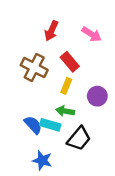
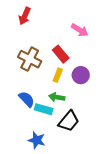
red arrow: (51, 31) -> (25, 16), moved
purple circle: (97, 96) -> (81, 75), moved
blue semicircle: (33, 125) -> (27, 99), moved

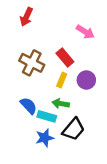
blue star: (37, 140) -> (45, 138), moved, turned -30

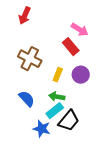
red rectangle: (65, 58) -> (71, 47), moved
cyan rectangle: (47, 116) -> (55, 111), moved, turned -54
blue star: (45, 138) -> (42, 129), turned 30

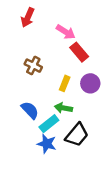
pink arrow: (80, 30) -> (66, 32), moved
brown cross: (30, 59) -> (33, 66), size x0.7
cyan rectangle: (55, 111) -> (49, 124), moved

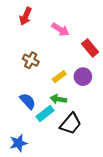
red rectangle: (79, 52) -> (90, 48), moved
yellow rectangle: (65, 83) -> (59, 77), turned 32
blue star: (47, 144) -> (18, 143), moved, turned -30

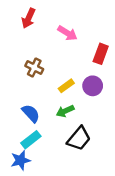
red rectangle: (90, 48) -> (101, 54), turned 60
green arrow: (58, 99) -> (65, 111), turned -35
cyan rectangle: (45, 113) -> (31, 140), moved

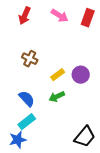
pink arrow: (67, 33) -> (60, 16), moved
red rectangle: (101, 54) -> (88, 18), moved
black trapezoid: (79, 139) -> (85, 137), moved

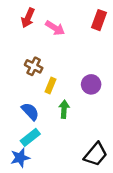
pink arrow: (60, 16) -> (55, 28), moved
yellow rectangle: (58, 75) -> (50, 86), moved, turned -32
green arrow: (57, 97) -> (64, 109), turned 119

